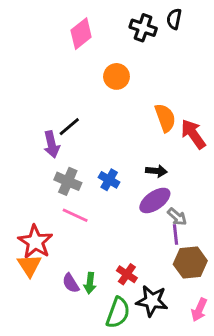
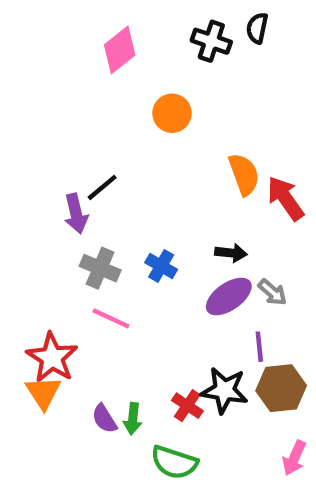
gray arrow: (177, 217) -> (272, 292), moved
black star: (152, 301) -> (224, 390), moved
green semicircle: (118, 313) -> (174, 462), turned 88

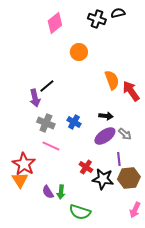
black semicircle: (257, 28) -> (118, 13), turned 64
red cross: (187, 406) -> (86, 167), moved

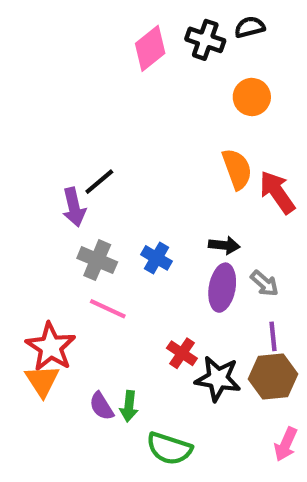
pink diamond: (55, 23) -> (150, 48), moved
orange circle: (79, 52) -> (252, 97), moved
purple ellipse: (105, 136) -> (222, 288), turned -45
purple line: (119, 159) -> (273, 336), moved

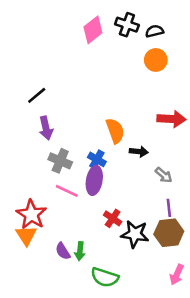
black semicircle: (250, 27) -> (154, 31), moved
orange semicircle: (237, 169) -> (115, 131), moved
black line: (99, 182) -> (37, 95), moved
red arrow: (277, 192) -> (171, 119), turned 128
purple ellipse: (222, 288) -> (94, 180), moved

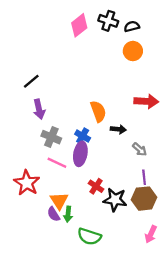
orange triangle: (26, 235) -> (59, 201), moved

